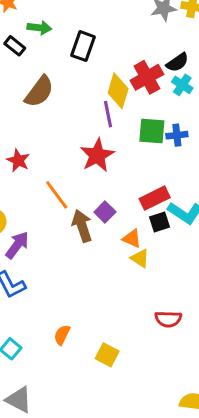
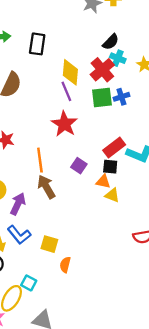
red cross: (147, 77) -> (102, 70), moved
orange line: (57, 195) -> (40, 160), turned 40
black square: (159, 222) -> (110, 167), moved, turned 35
brown arrow: (82, 226) -> (46, 187), moved
yellow square: (107, 355) -> (49, 244), moved

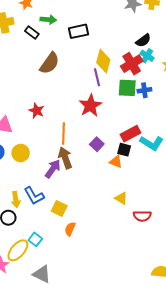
black rectangle: (37, 44) -> (79, 31), turned 60
yellow triangle: (112, 195) -> (121, 198), moved
purple arrow: (18, 204) -> (53, 169), moved

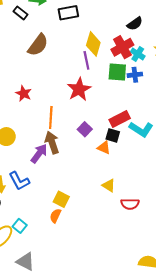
cyan cross: (147, 56) -> (138, 54), moved
yellow square: (59, 208) -> (61, 199), moved

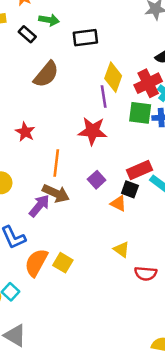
red star: (79, 89) -> (93, 131), turned 30
brown arrow: (52, 143) -> (56, 193), turned 130
orange semicircle: (55, 216) -> (36, 263), moved, size x1.6

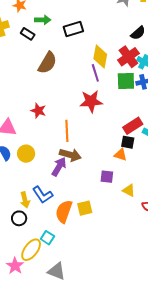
purple square: (97, 180) -> (107, 177), moved, turned -32
yellow square: (63, 263) -> (85, 208), turned -35

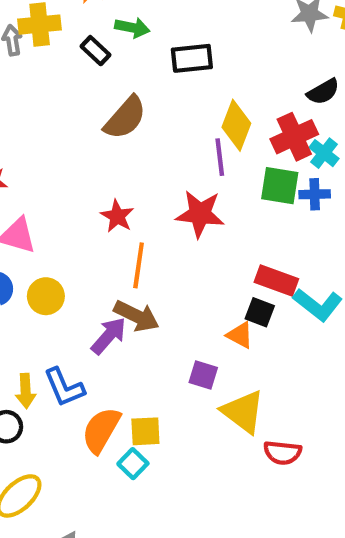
red star: (38, 111) -> (117, 216), moved
red rectangle: (133, 126) -> (276, 280), turned 42
yellow triangle: (129, 190) -> (243, 412), size x1.6
cyan square: (47, 238) -> (133, 464), moved

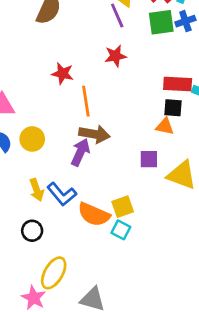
red star: (200, 214) -> (115, 56), size x0.7
yellow arrow: (26, 391) -> (37, 190), moved
orange semicircle: (101, 430) -> (94, 214), turned -80

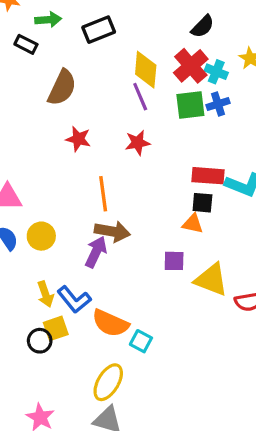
red star: (63, 74) -> (78, 139), moved
yellow square: (123, 207) -> (56, 328), moved
yellow ellipse: (54, 273) -> (108, 382), moved

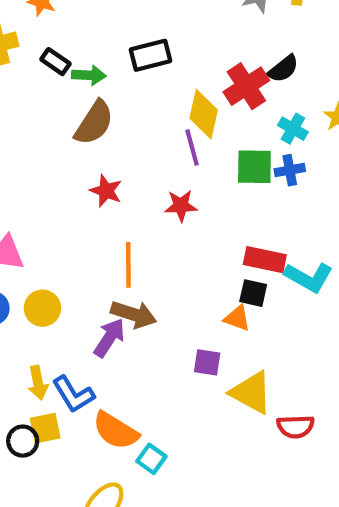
green arrow: (48, 20) -> (89, 75), moved
red cross: (191, 66) -> (246, 86), moved

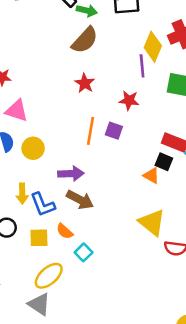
brown arrow: (134, 314) -> (80, 200), moved
purple arrow: (109, 338) -> (71, 174), turned 45
purple square: (207, 362) -> (114, 131), moved
yellow square: (45, 428) -> (39, 238), moved
orange semicircle: (116, 431) -> (65, 231), size x0.6

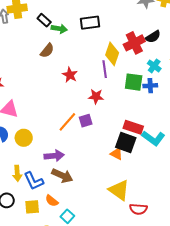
brown semicircle: (85, 40) -> (47, 51), moved, size x0.7
red star: (85, 83) -> (70, 75), moved
orange line: (90, 131) -> (67, 122), turned 35
purple square: (114, 131) -> (86, 121), turned -32
black square: (164, 162) -> (126, 143), size x1.5

